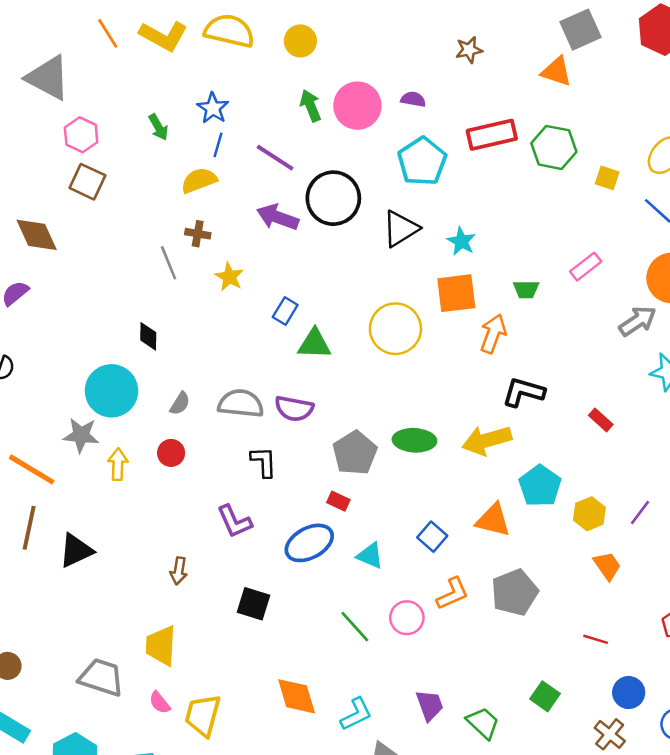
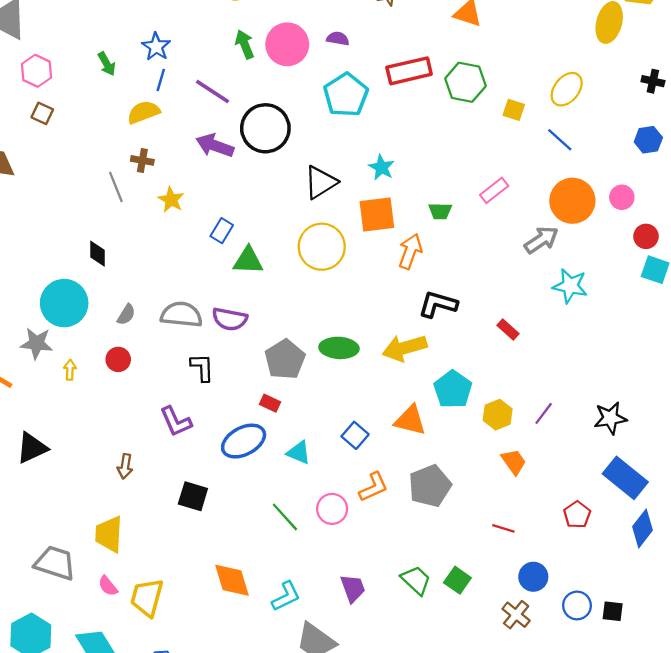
brown square: (87, 182) -> (42, 113), size x0.7
black triangle: (401, 229) -> (321, 182), moved
yellow arrow: (118, 464) -> (70, 370), size x0.7
green trapezoid: (483, 723) -> (416, 580), moved

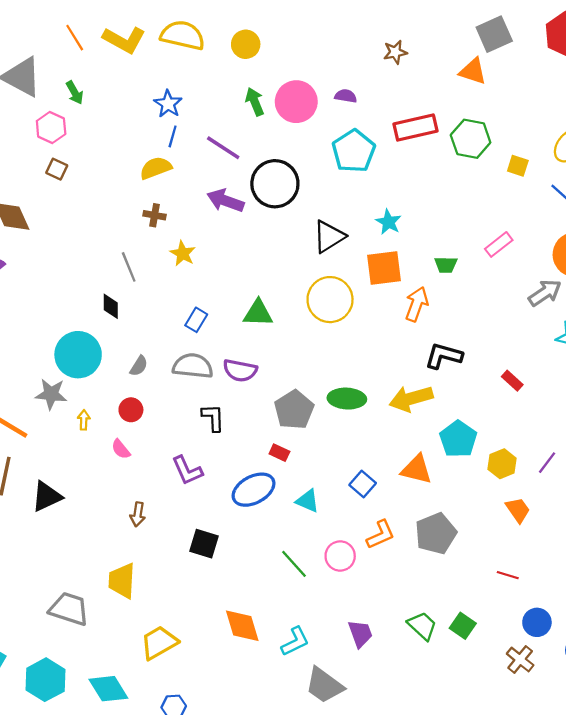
green arrow: (107, 64) -> (75, 93), moved
gray line: (116, 187) -> (129, 267), moved
blue rectangle: (222, 231) -> (196, 320), moved
pink semicircle: (108, 586) -> (121, 449), moved
yellow trapezoid: (147, 597) -> (159, 643), turned 45

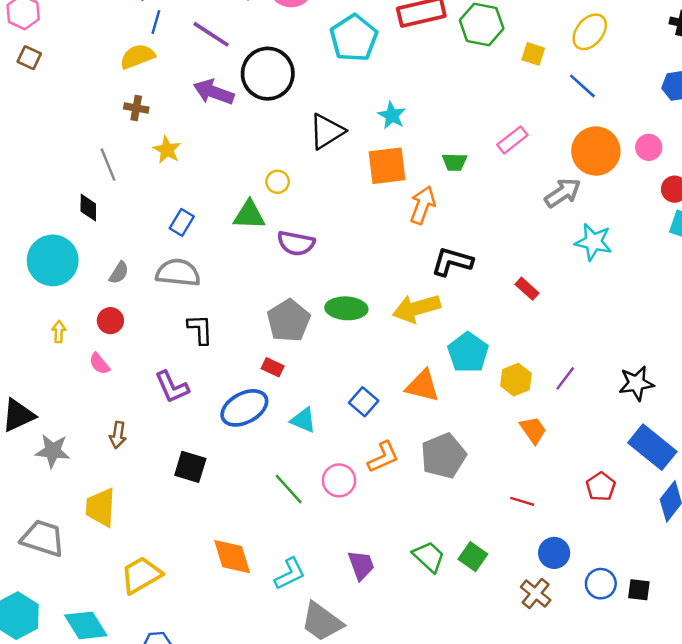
yellow circle: (330, 300) -> (278, 182), moved, size x0.5
purple semicircle: (240, 370) -> (296, 243), moved
gray star: (51, 394) -> (53, 451), moved

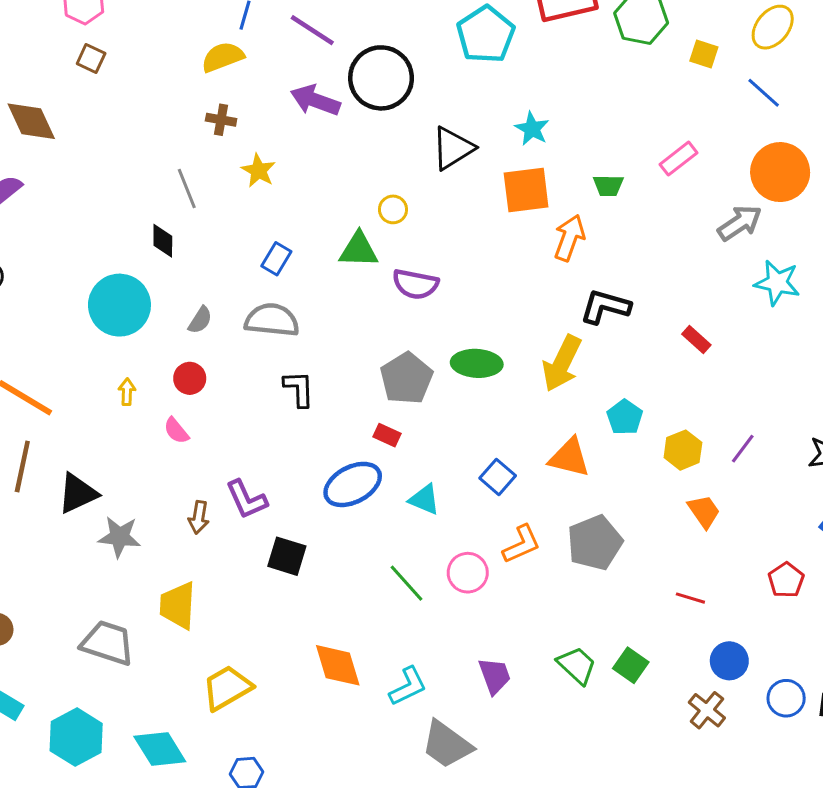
yellow arrow: (416, 308) -> (562, 363), turned -48
cyan pentagon: (468, 353) -> (625, 417), size x0.7
purple L-shape: (172, 387) -> (247, 499), moved

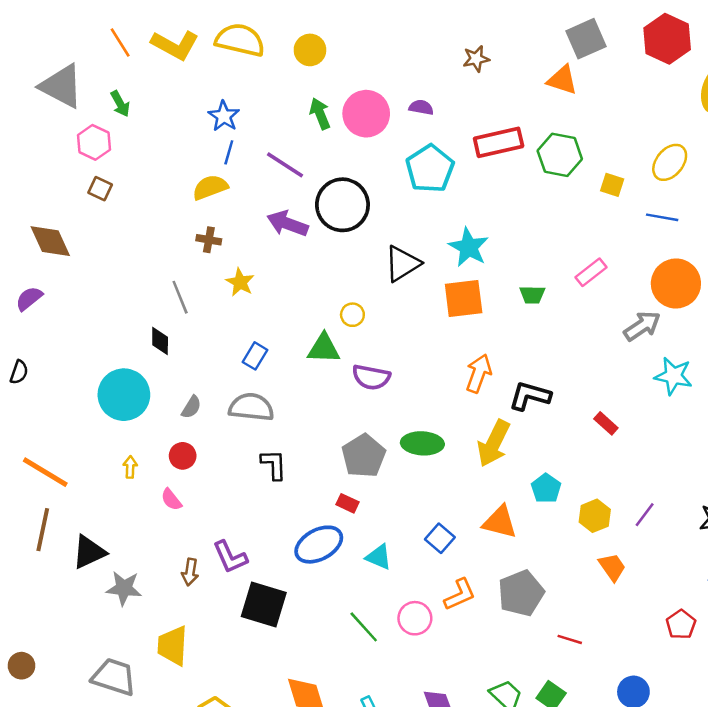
blue line: (764, 93) -> (662, 217), turned -32
cyan star: (532, 129) -> (469, 247), size x1.4
orange arrow: (569, 238) -> (479, 373), moved
black square: (287, 556) -> (264, 604), size x1.4
red line: (690, 598) -> (570, 639), moved

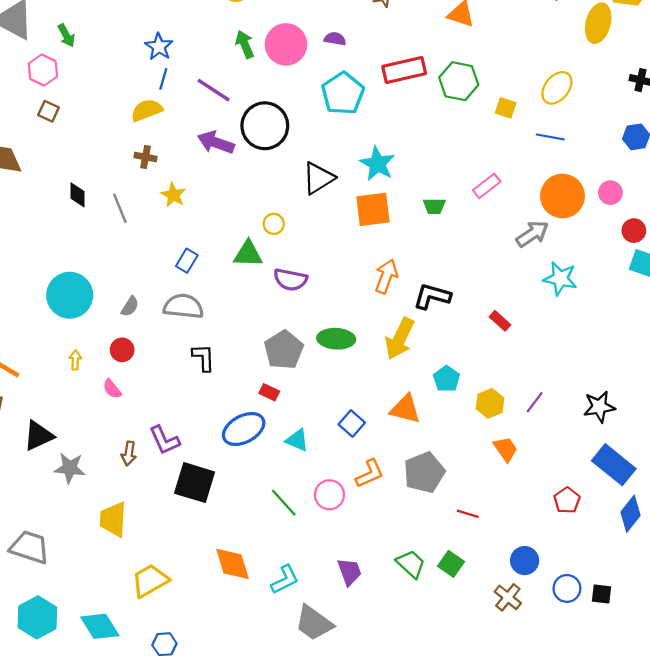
black diamond: (160, 341) -> (78, 195), moved
gray trapezoid: (114, 677) -> (30, 547), moved

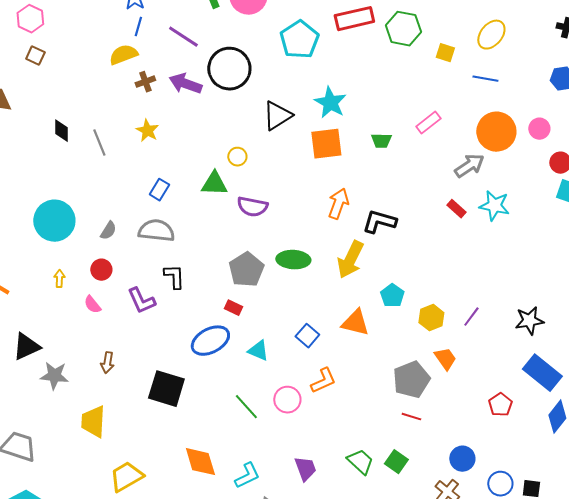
brown cross: (146, 157) -> (145, 82), moved, turned -30
red rectangle: (500, 321) -> (456, 209), moved
purple L-shape: (164, 440) -> (141, 301), moved
gray pentagon: (424, 472) -> (411, 380), moved

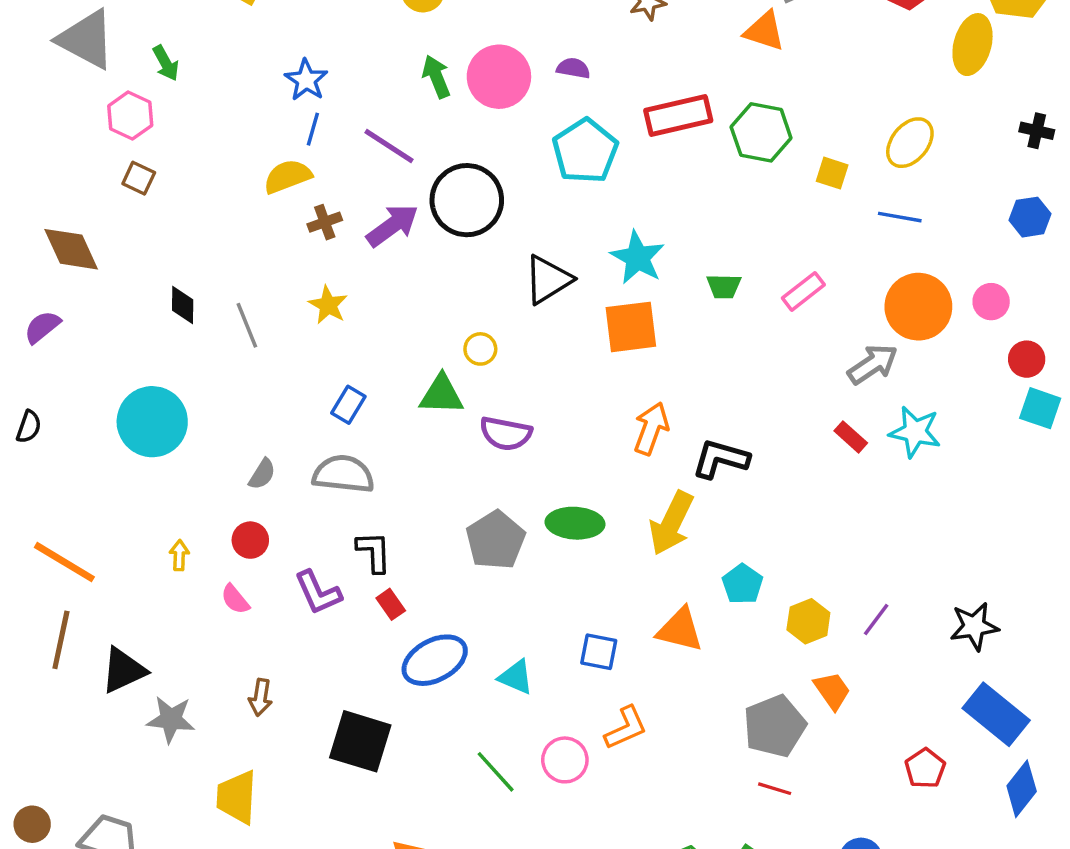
purple arrow: (185, 84) -> (392, 225), turned 124
green trapezoid: (381, 141) -> (724, 286), moved
cyan circle: (54, 221) -> (152, 422), moved
red rectangle: (233, 308) -> (391, 604), moved, turned 30
blue square: (307, 336) -> (599, 652), turned -30

